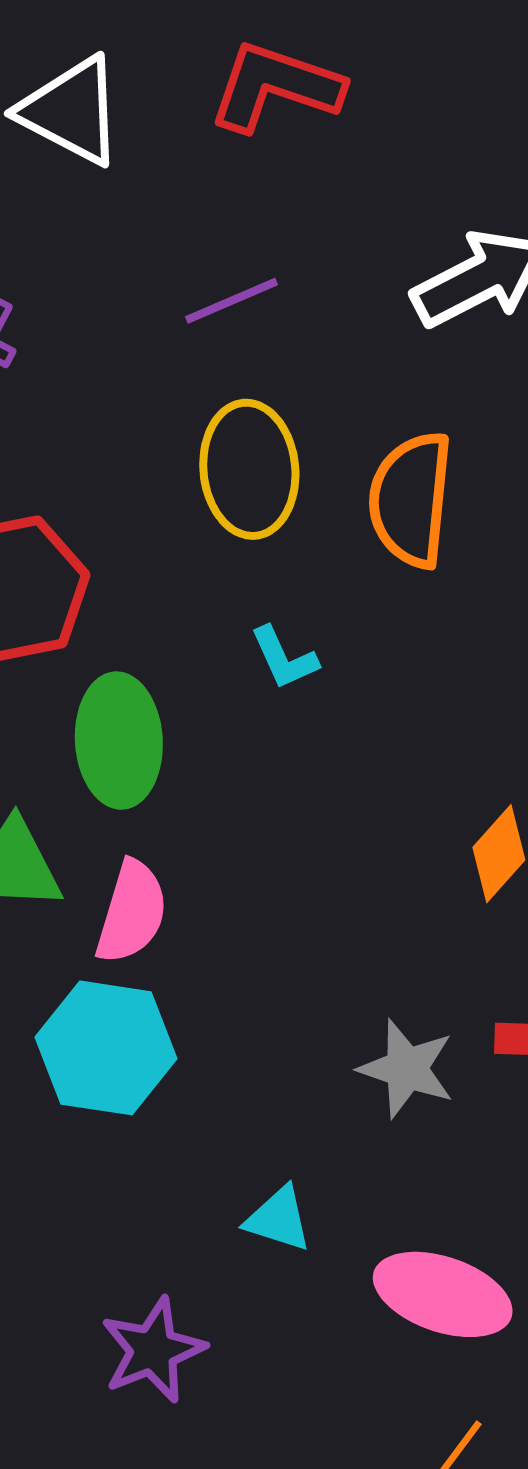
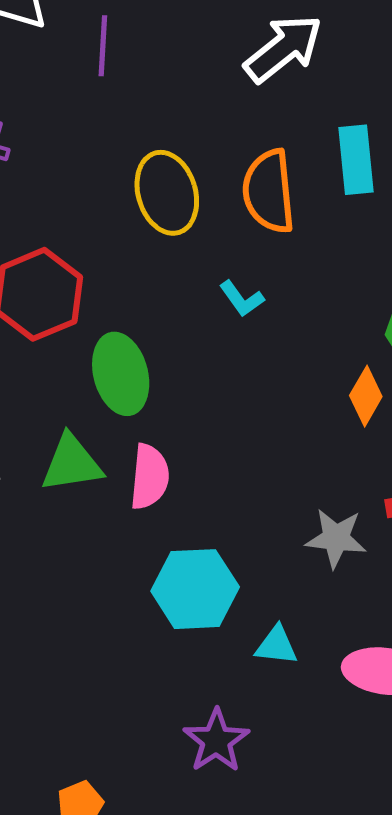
purple line: (231, 301) -> (103, 46), moved, turned -52
cyan L-shape: (284, 658) -> (242, 299), moved
cyan hexagon: (106, 1048) -> (195, 589), moved

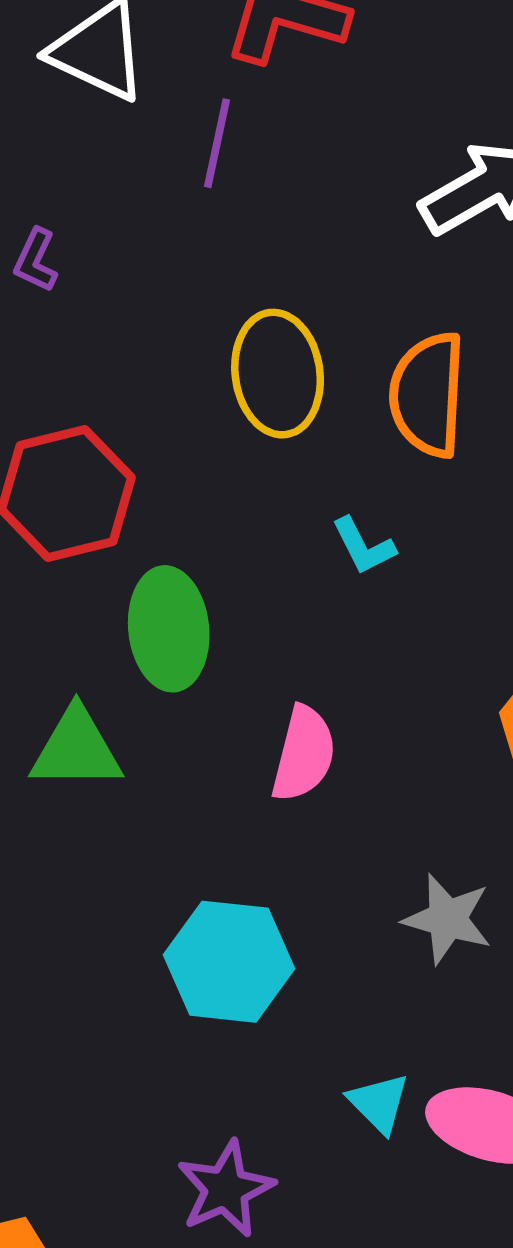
pink semicircle: (150, 477) -> (304, 754), moved
cyan triangle: (277, 645) -> (379, 1103), moved, turned 30

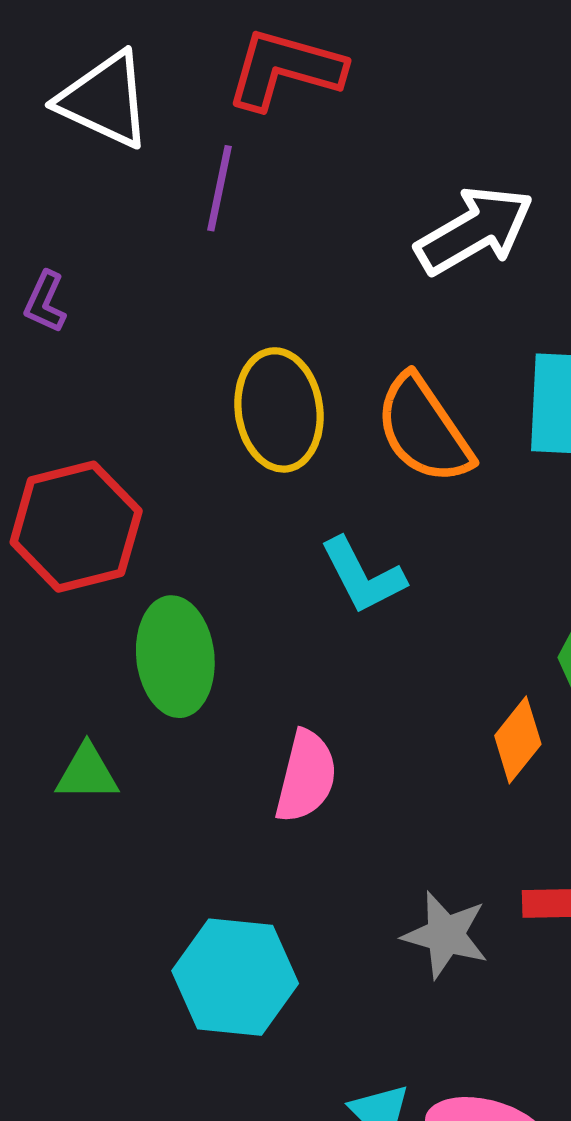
orange semicircle: (428, 395) -> (424, 430), turned -37
cyan L-shape: (363, 546) -> (363, 576), size x1.4
green triangle: (76, 749) -> (87, 773), size x0.7

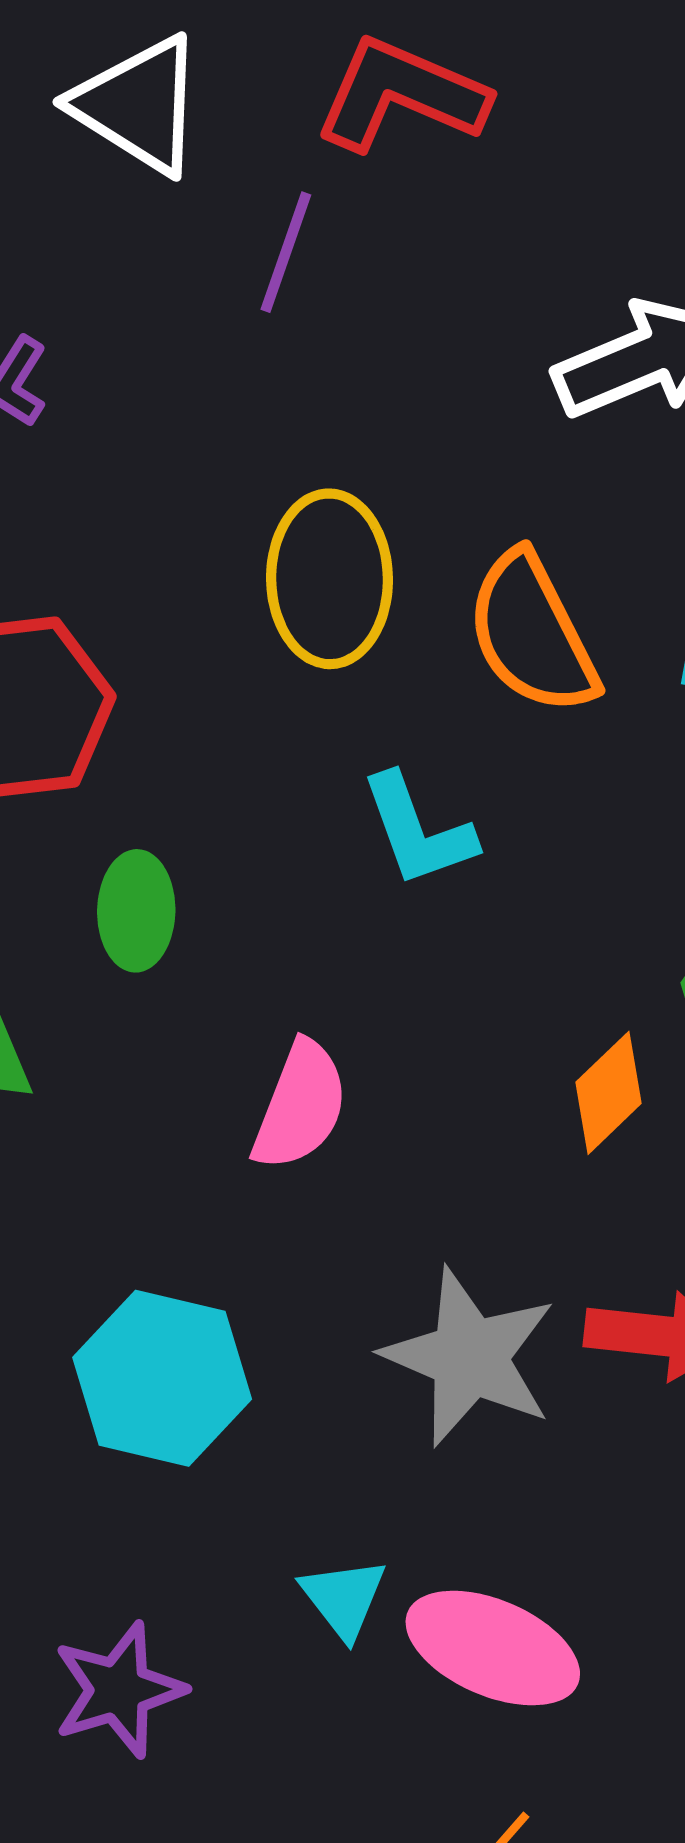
green ellipse: (175, 657) -> (136, 911), size x0.7
gray star: (445, 935) -> (469, 1357), size x1.4

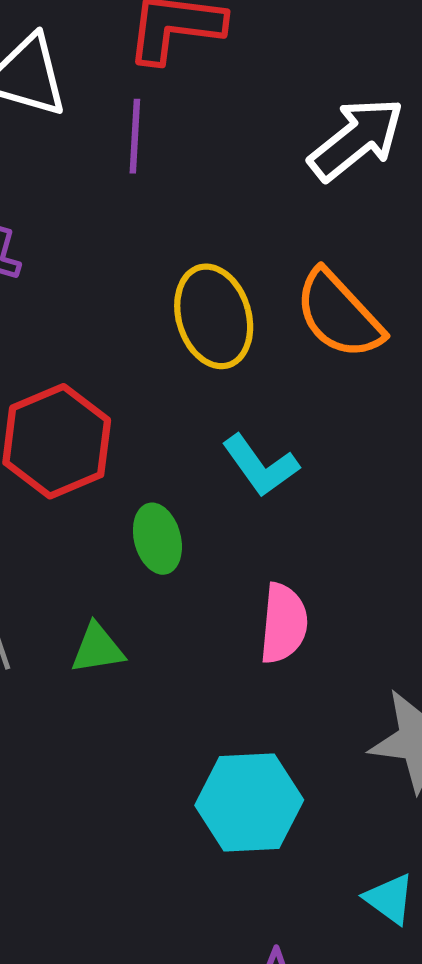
cyan L-shape: (418, 830) -> (260, 466), moved

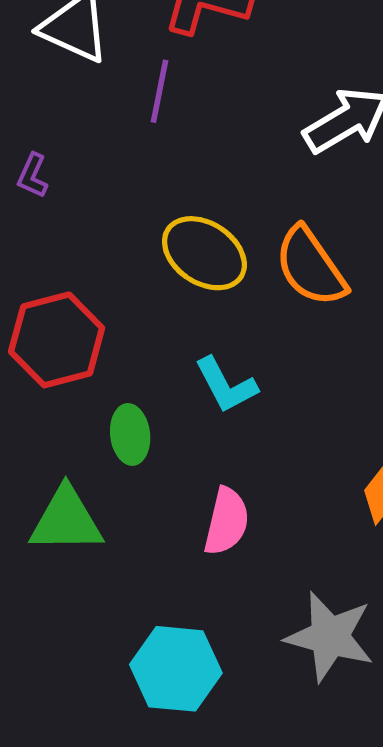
yellow ellipse: (214, 316) -> (204, 253), turned -48
green triangle: (97, 648) -> (66, 520), size x1.6

